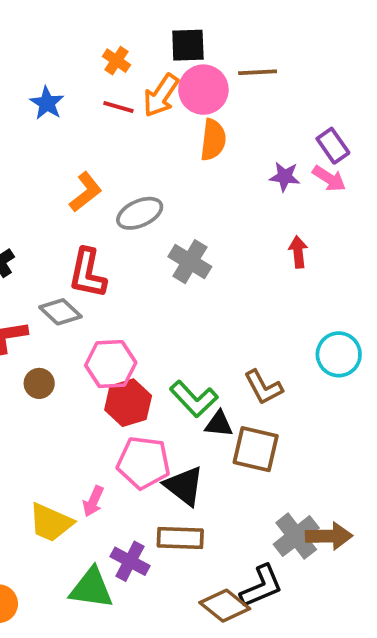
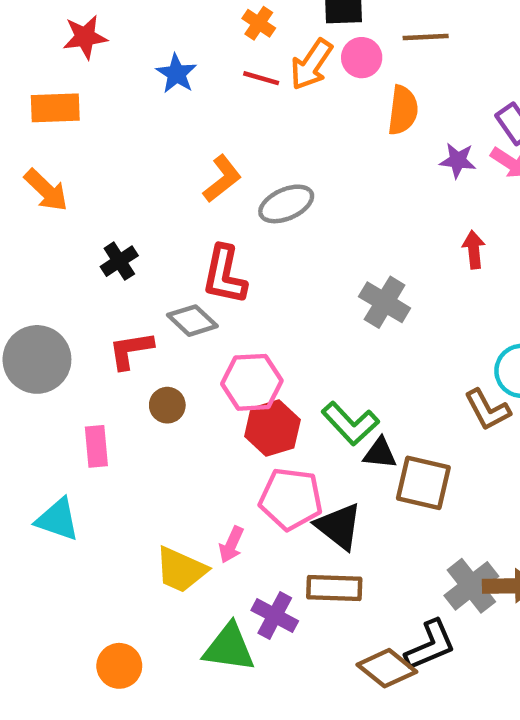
pink circle: (203, 90) -> (362, 58), size x0.7
orange semicircle: (213, 140) -> (403, 110), moved
gray cross: (190, 262) -> (385, 302), moved
brown L-shape: (263, 387) -> (487, 410), moved

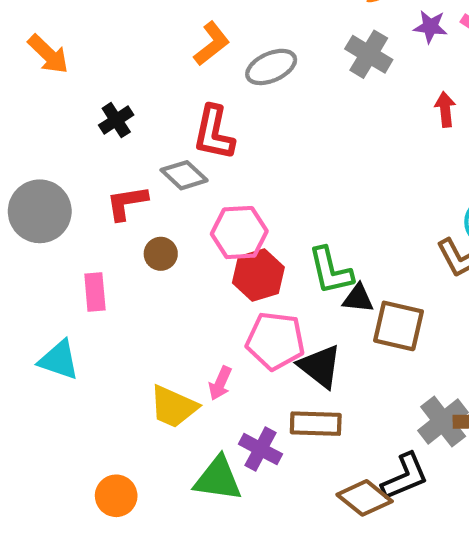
gray cross: (385, 302) -> (369, 54), moved
green L-shape: (350, 423) -> (331, 271), turned 30

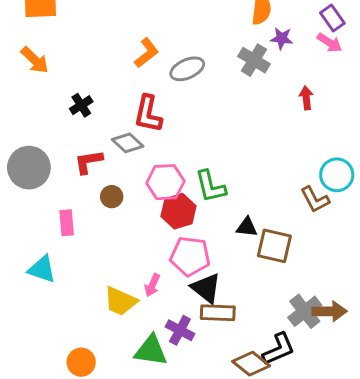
purple star: (430, 27) -> (282, 38), moved
green L-shape: (331, 271) -> (210, 186), moved
black triangle: (320, 366) -> (206, 288), moved

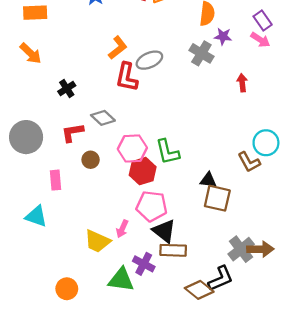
red L-shape: (148, 114) -> (127, 77), moved
black triangle: (247, 227) -> (208, 180), moved

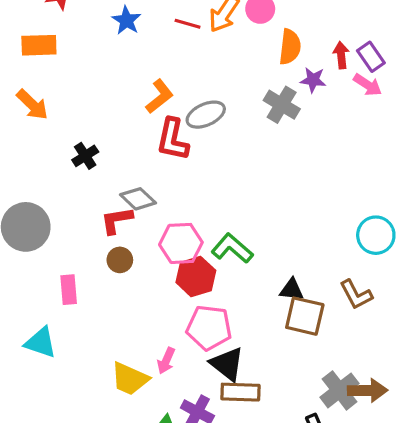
red arrow: (242, 83) -> (341, 55), moved
red L-shape: (72, 133) -> (117, 220), moved
green L-shape: (167, 152) -> (232, 248), turned 144
brown L-shape: (249, 162) -> (356, 295), moved

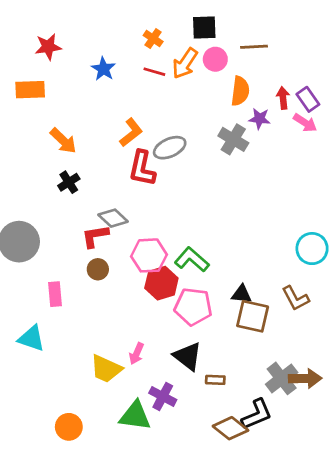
orange arrow: (32, 105) -> (63, 141), moved
pink pentagon: (209, 328) -> (193, 307), moved
brown rectangle: (240, 392) -> (215, 380), moved, size x0.6

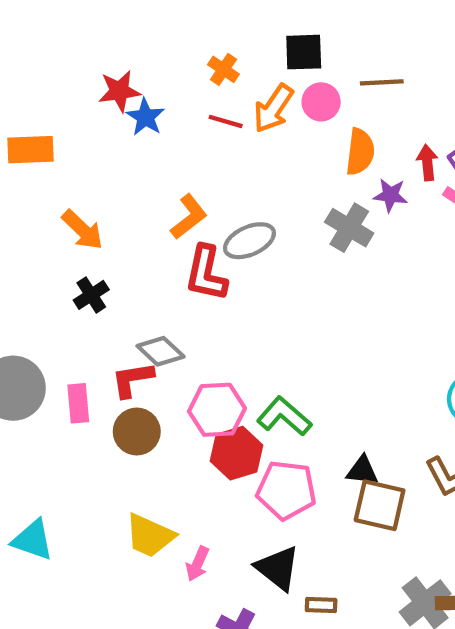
red star: (48, 47) -> (119, 91), moved
brown circle: (98, 269) -> (137, 432), size x1.4
pink rectangle: (55, 294) -> (78, 403), moved
yellow trapezoid: (106, 369) -> (150, 536), moved

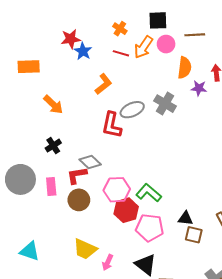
orange L-shape: (189, 217) -> (103, 84), moved
gray cross: (349, 228) -> (165, 104), moved
black cross: (91, 295) -> (53, 146), moved
brown square: (380, 505) -> (194, 235), size x0.7

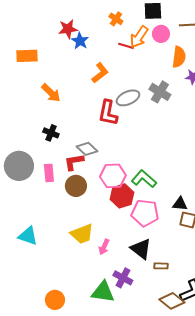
red line: (121, 53) -> (126, 46), moved
black cross: (53, 146) -> (51, 133), turned -35
yellow trapezoid: (85, 249) -> (82, 234), turned -45

